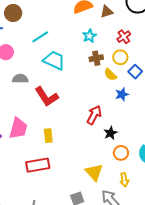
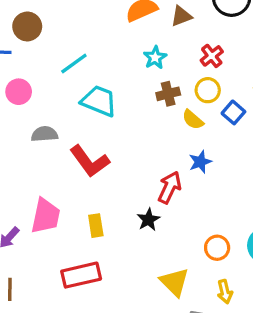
blue star: (122, 94) -> (200, 162), moved
black star: (110, 133) -> (148, 220), moved

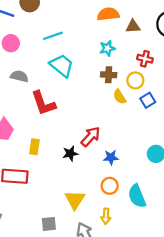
red cross: (212, 56) -> (145, 59), turned 35
blue star: (200, 162) -> (111, 157), moved

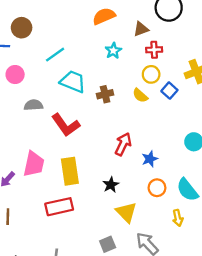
brown triangle: (133, 26) -> (141, 29), moved
brown cross: (109, 75) -> (105, 94), moved
yellow rectangle: (34, 147) -> (70, 171), size x1.6
black star: (70, 153) -> (111, 185), moved
yellow arrow: (106, 216) -> (178, 218), moved

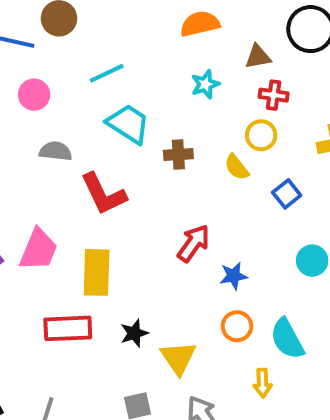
blue square: (169, 91) -> (287, 194), moved
black star: (111, 185) -> (134, 333), moved

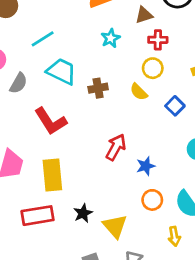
gray semicircle: (56, 151) -> (19, 83), moved, turned 120

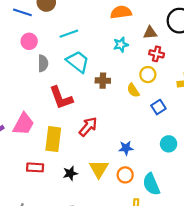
gray semicircle: (19, 83) -> (43, 63), turned -42
red arrow: (116, 147) -> (88, 127), moved
red rectangle: (38, 216) -> (35, 167), size x0.7
yellow triangle: (115, 226) -> (99, 169), moved

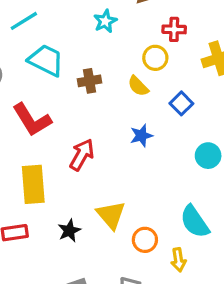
red cross: (157, 54) -> (174, 29), moved
blue star: (126, 148) -> (141, 136), moved
orange circle: (125, 175) -> (145, 240), moved

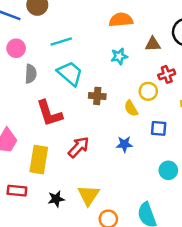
red cross: (174, 29) -> (167, 74), turned -35
blue square: (181, 103) -> (159, 128), turned 35

